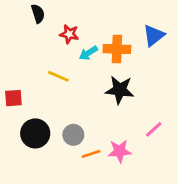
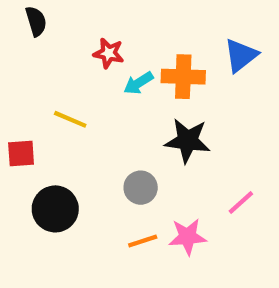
black semicircle: (38, 14) -> (36, 21), moved
yellow line: (58, 76) -> (70, 119), moved
gray circle: (73, 135) -> (141, 188), moved

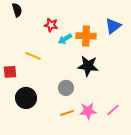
pink line: (241, 203) -> (113, 110), moved

